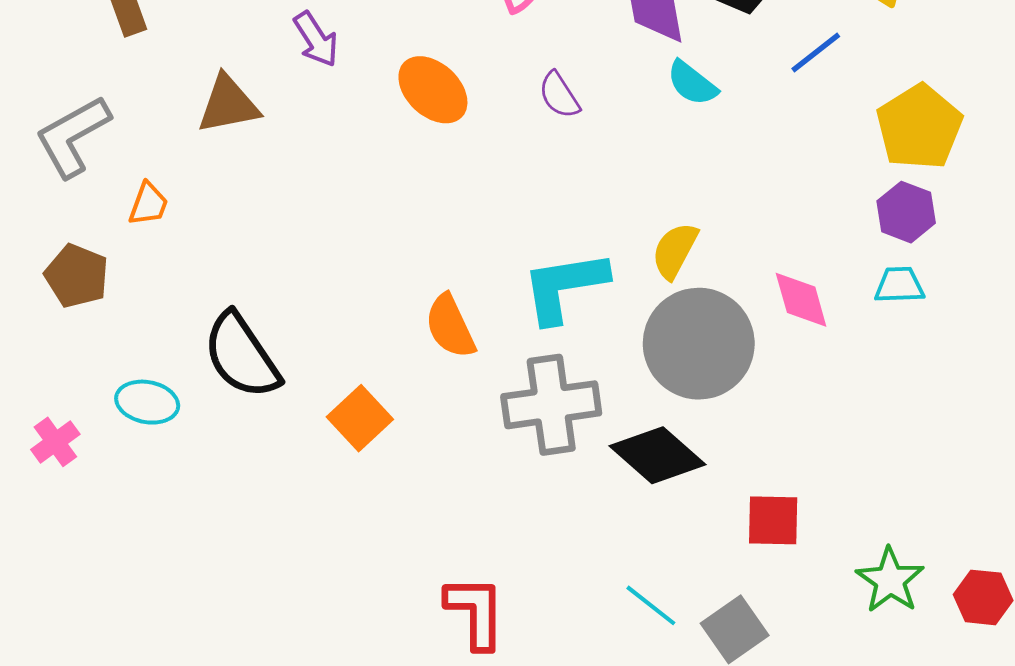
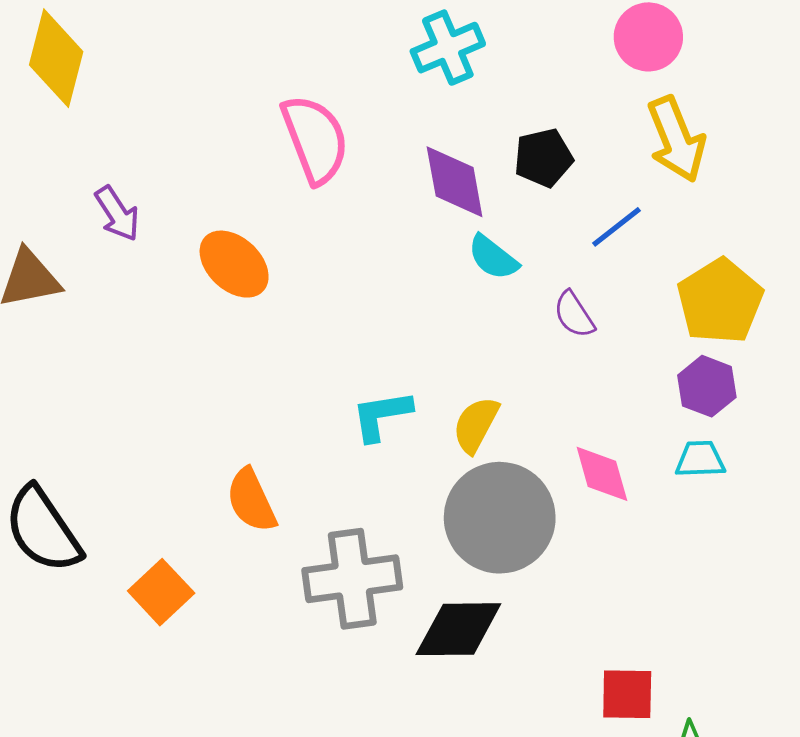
purple semicircle: (559, 95) -> (574, 315), moved
cyan L-shape: (564, 286) -> (381, 415), moved, size x0.7
black diamond: (658, 455) -> (458, 629), turned -42
red square: (773, 520) -> (627, 694), moved

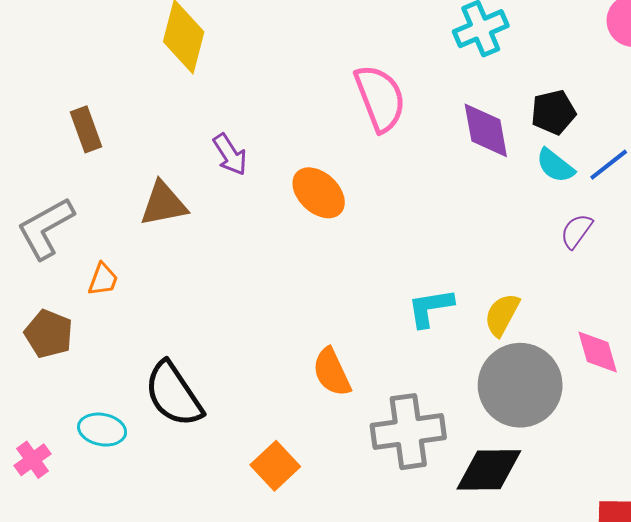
cyan semicircle: (493, 257) -> (555, 166), moved
purple semicircle: (574, 315) -> (576, 231), turned 69
orange square: (161, 592) -> (275, 466), moved

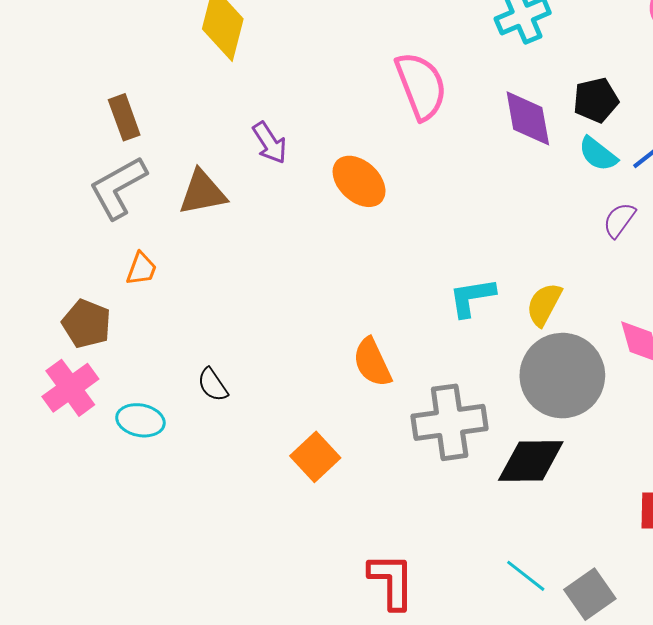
gray L-shape: (46, 228) -> (118, 187), moved
black semicircle: (174, 394) -> (213, 385), size x0.5
pink cross: (33, 460) -> (70, 388), moved, size x1.5

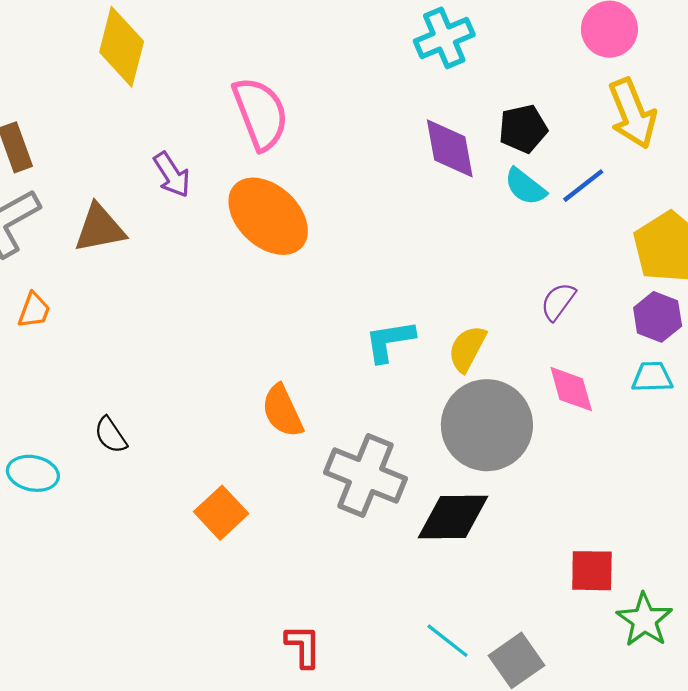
pink semicircle: (421, 86) -> (260, 113), moved
orange ellipse: (359, 181) -> (268, 216), size x1.4
purple semicircle: (619, 220) -> (558, 302), moved
gray cross: (450, 422) -> (365, 476), turned 30
red L-shape: (392, 581) -> (303, 646), size x0.7

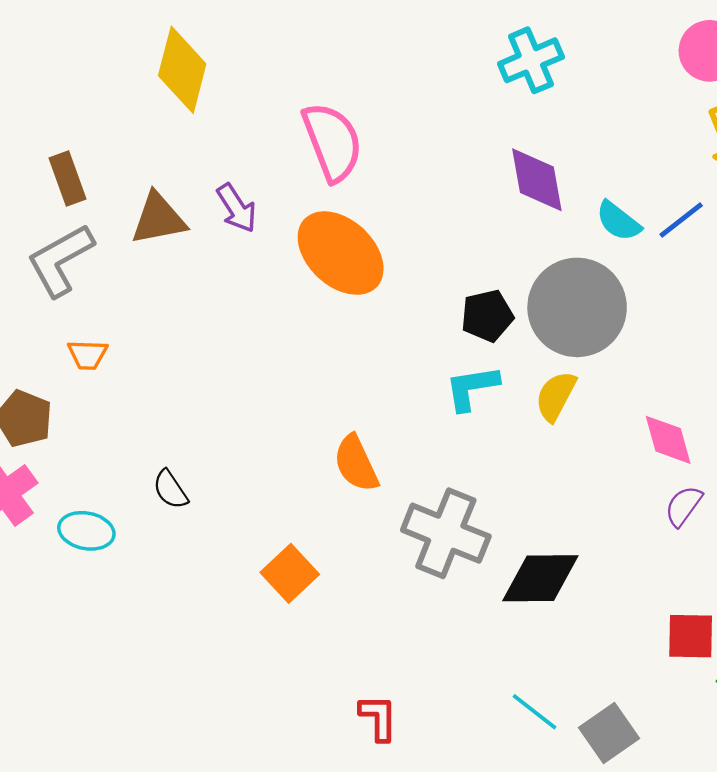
black pentagon: (523, 129) -> (487, 316), moved
brown triangle: (100, 228) -> (159, 219), moved
purple semicircle: (558, 302) -> (683, 506), moved
orange trapezoid: (34, 310) -> (88, 355), turned 72
gray circle: (487, 425) -> (577, 307), moved

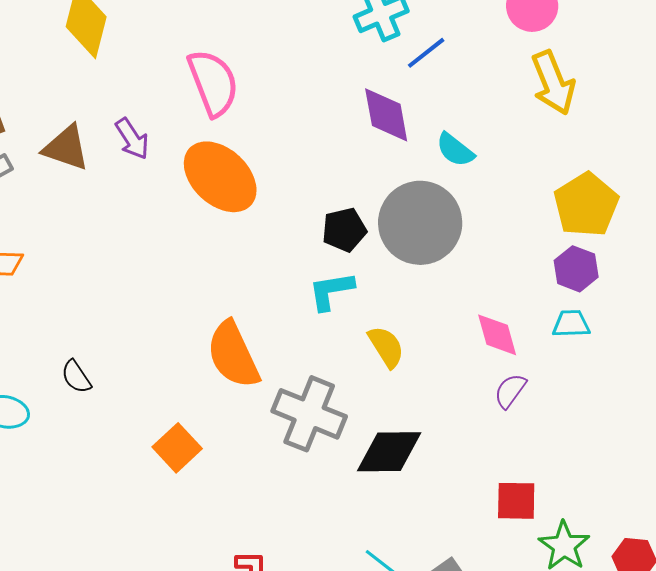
brown triangle: (159, 219) -> (66, 148), turned 30
blue line: (681, 220) -> (426, 53), moved
yellow semicircle: (556, 396) -> (386, 347), moved, turned 120
orange semicircle: (356, 463) -> (233, 355), size x1.4

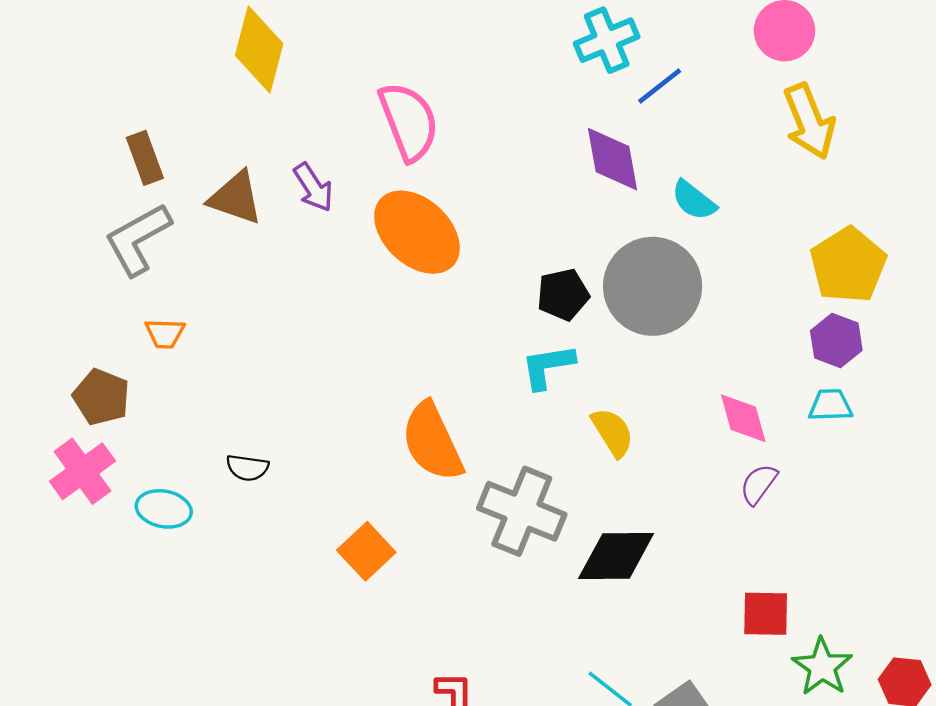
black semicircle: (76, 377) -> (247, 468), turned -48

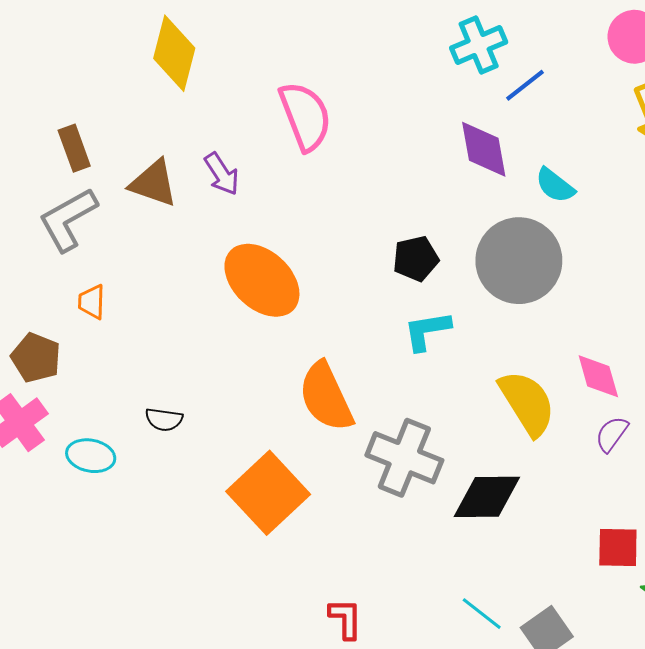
orange ellipse: (417, 232) -> (262, 280), moved
black pentagon: (563, 295) -> (416, 259), moved
orange trapezoid: (165, 333) -> (92, 302), turned 90
yellow semicircle: (613, 432) -> (527, 403), moved, size x1.5
orange square: (366, 551) -> (268, 493), size x1.6

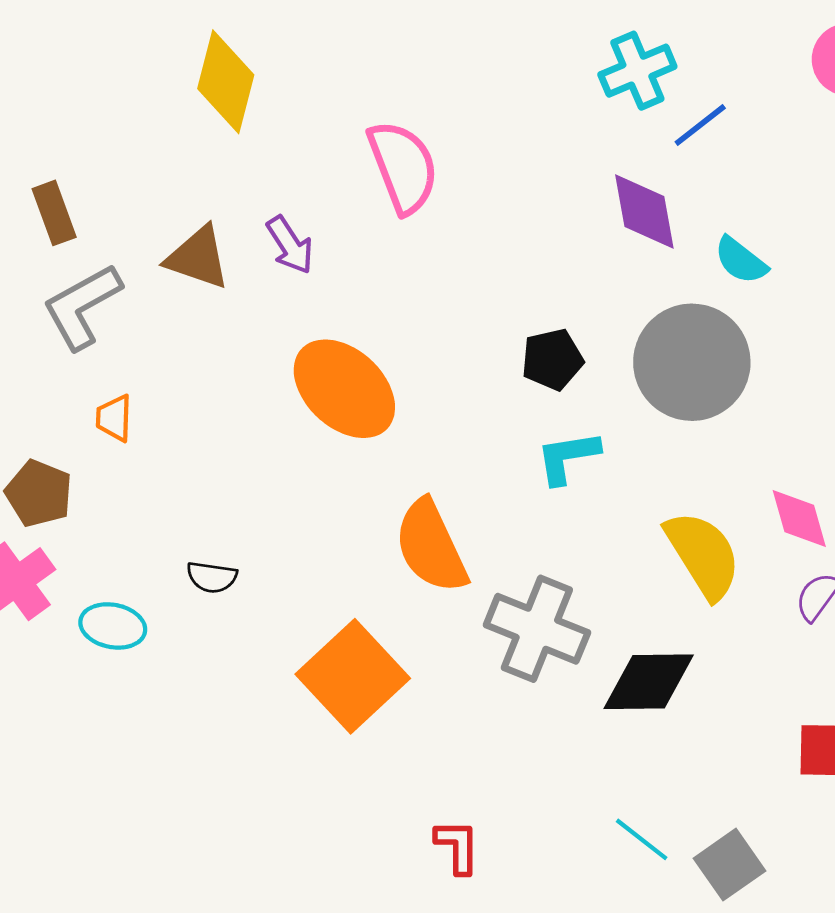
brown rectangle: (74, 148) -> (54, 213), moved

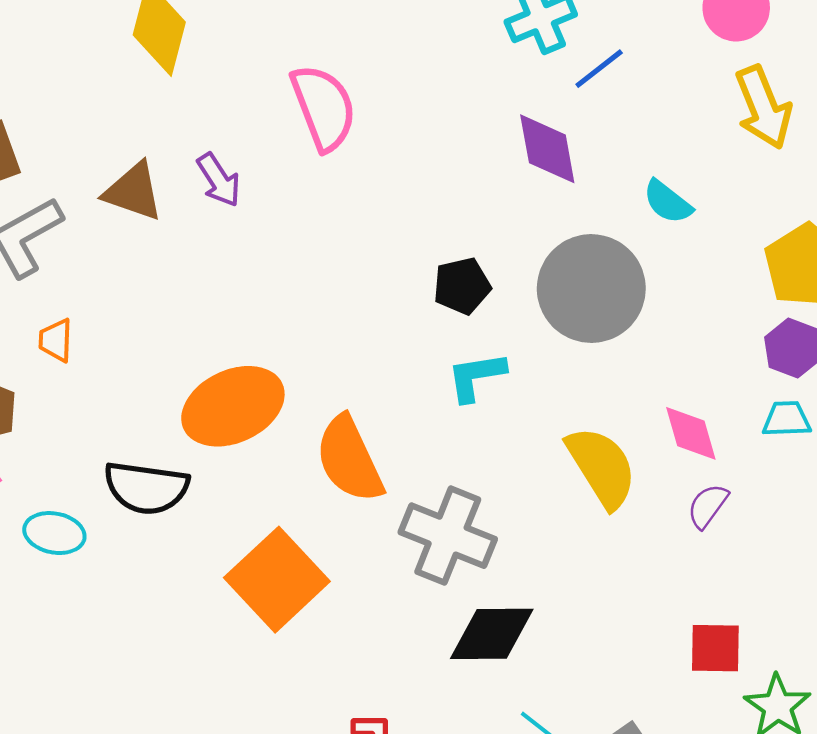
cyan semicircle: (741, 260) -> (668, 202), moved
orange ellipse: (344, 389) -> (233, 406), moved, turned -68
black semicircle: (212, 577) -> (146, 488), size x1.8
black diamond: (649, 682) -> (492, 634), moved

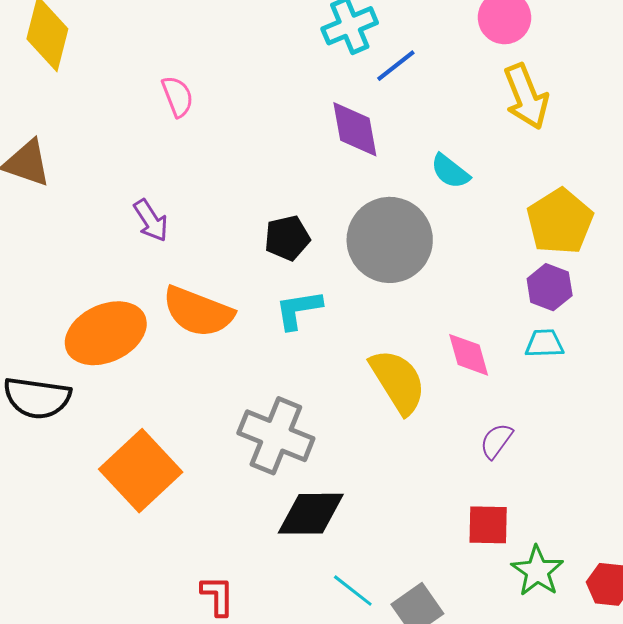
pink semicircle: (323, 107) -> (178, 96), size x0.6
purple arrow: (219, 180) -> (151, 220), moved
orange semicircle: (349, 459) -> (198, 312), moved, turned -44
purple semicircle: (708, 506) -> (496, 441), moved

